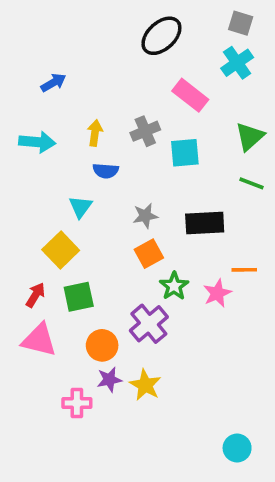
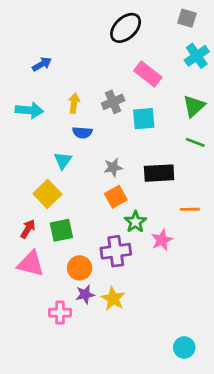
cyan cross: (237, 63) -> (197, 56), moved
pink star: (217, 293) -> (162, 240), moved
purple cross: (149, 324) -> (116, 251), turned 32

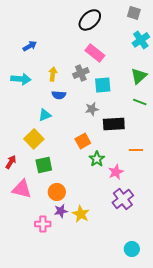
pink rectangle: (148, 74) -> (95, 53), moved
cyan triangle: (63, 160) -> (45, 115), turned 32
gray star: (113, 167) -> (92, 109), moved
red arrow: (28, 229) -> (11, 162), moved
purple cross: (116, 251) -> (123, 199), moved, turned -30

